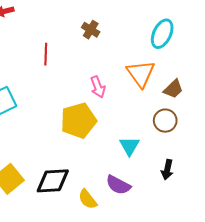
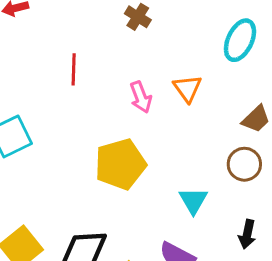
brown cross: (91, 30) -> (138, 17), moved
orange triangle: (141, 74) -> (187, 88), moved, size x0.7
pink arrow: (98, 87) -> (141, 97), moved

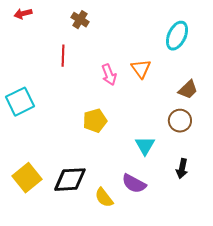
brown cross: (138, 17) -> (80, 20), moved
yellow pentagon: (120, 164) -> (95, 121), size x0.7

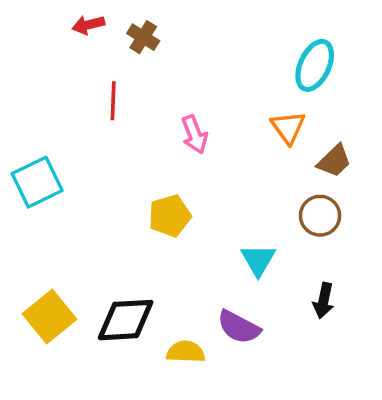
red arrow: (23, 14) -> (88, 25), moved
orange triangle: (141, 69) -> (288, 127), moved
yellow semicircle: (104, 198) -> (186, 352), turned 130

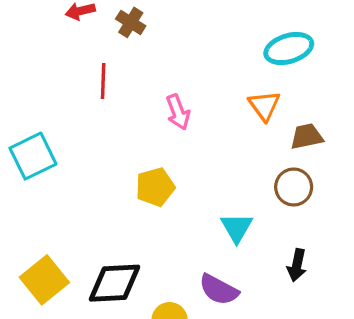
cyan ellipse: (315, 65) -> (289, 49), turned 48
brown trapezoid: (334, 161) -> (307, 136), turned -148

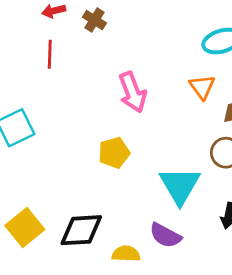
red line: (103, 81) -> (50, 54), moved
pink arrow: (178, 112) -> (133, 92), size x1.4
cyan triangle: (237, 228) -> (180, 186), size x1.6

